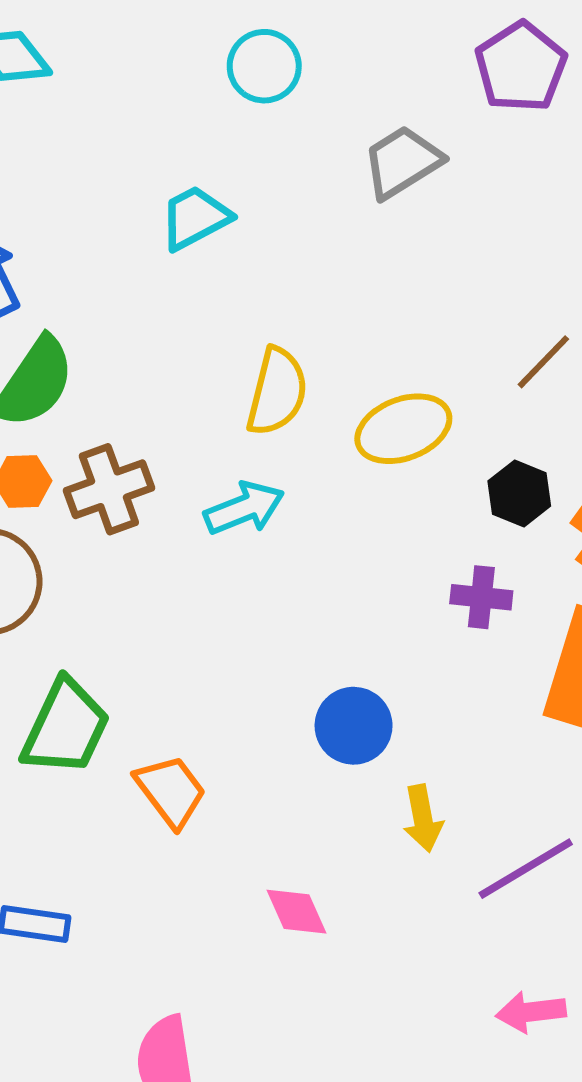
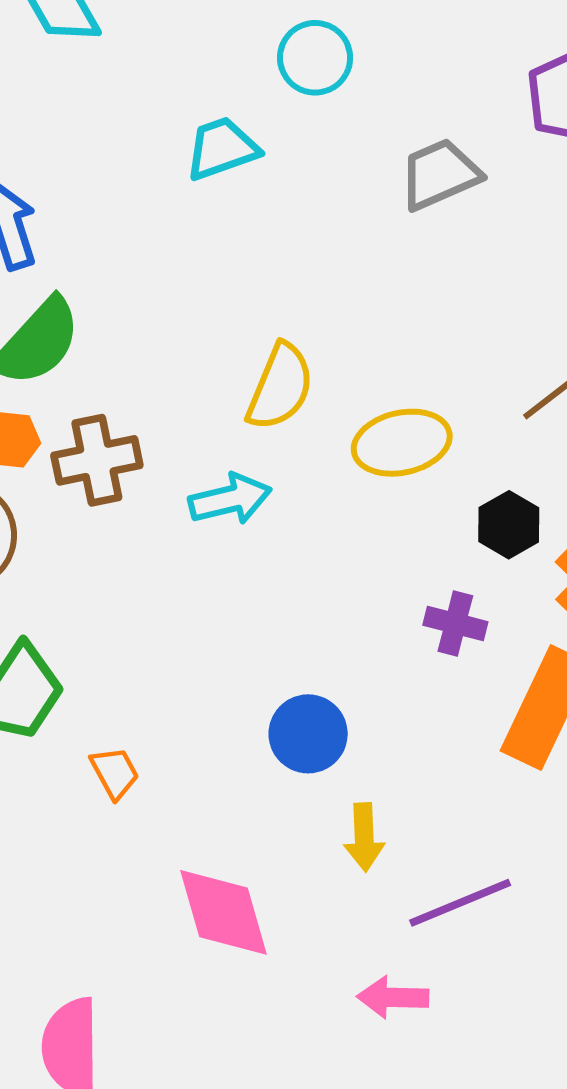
cyan trapezoid: (195, 218) -> (222, 148), moved
orange trapezoid: (171, 791) -> (115, 773), size x0.7
pink diamond: (296, 912) -> (223, 912), size x1.6
pink arrow: (531, 1012) -> (393, 997), moved

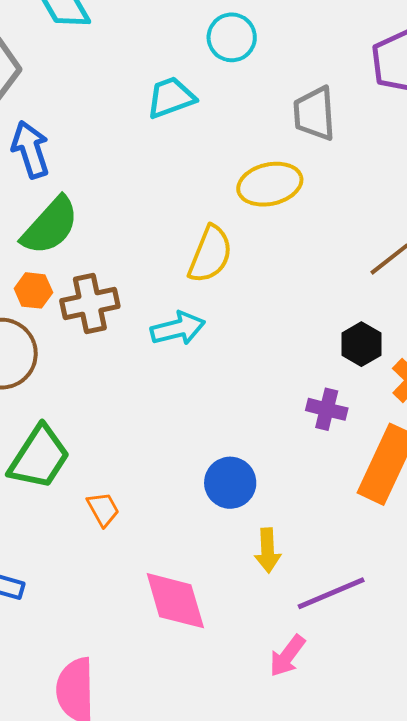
gray trapezoid: (440, 174) -> (314, 114), turned -70
yellow ellipse: (402, 443) -> (270, 184), moved
pink arrow: (393, 997) -> (287, 656), turned -54

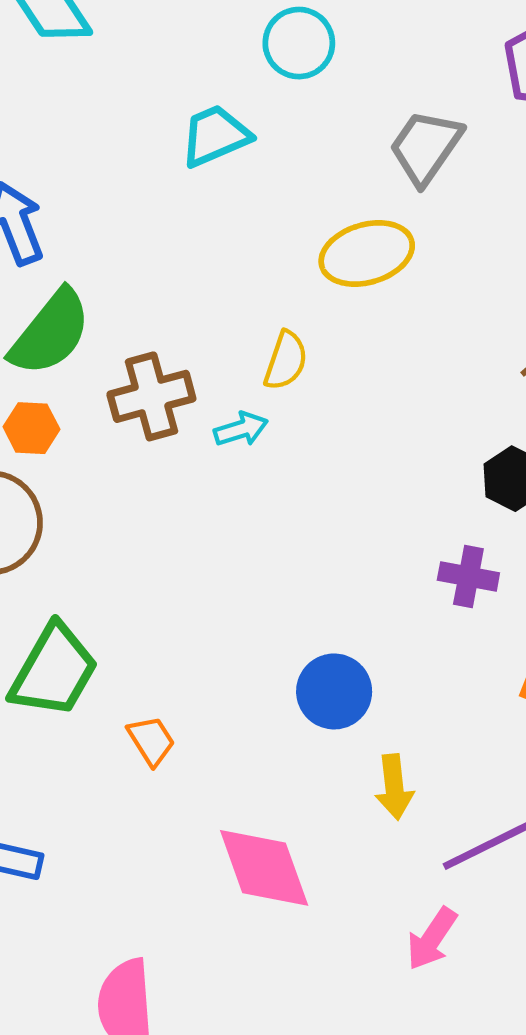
gray trapezoid: (314, 114) -> (426, 147), turned 42
yellow semicircle: (210, 254) -> (286, 361), size x0.7
brown cross: (90, 304) -> (151, 396), moved
cyan arrow: (178, 328) -> (241, 429), moved, size x0.7

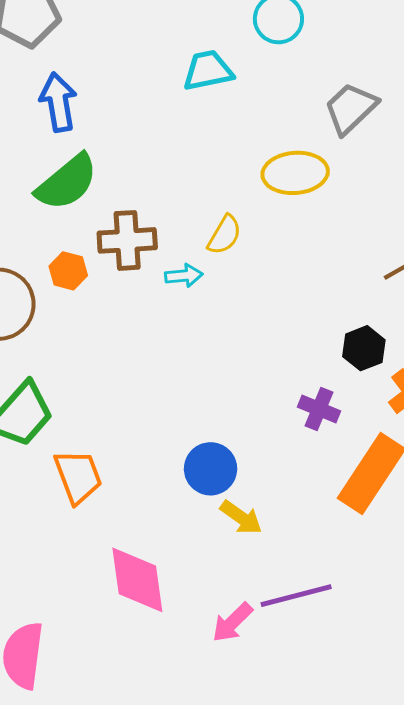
orange hexagon: (31, 428) -> (68, 271), moved
orange trapezoid: (151, 741) -> (78, 477), size x1.5
yellow arrow: (394, 787) -> (241, 517), moved, turned -60
pink arrow: (432, 939) -> (232, 622), moved

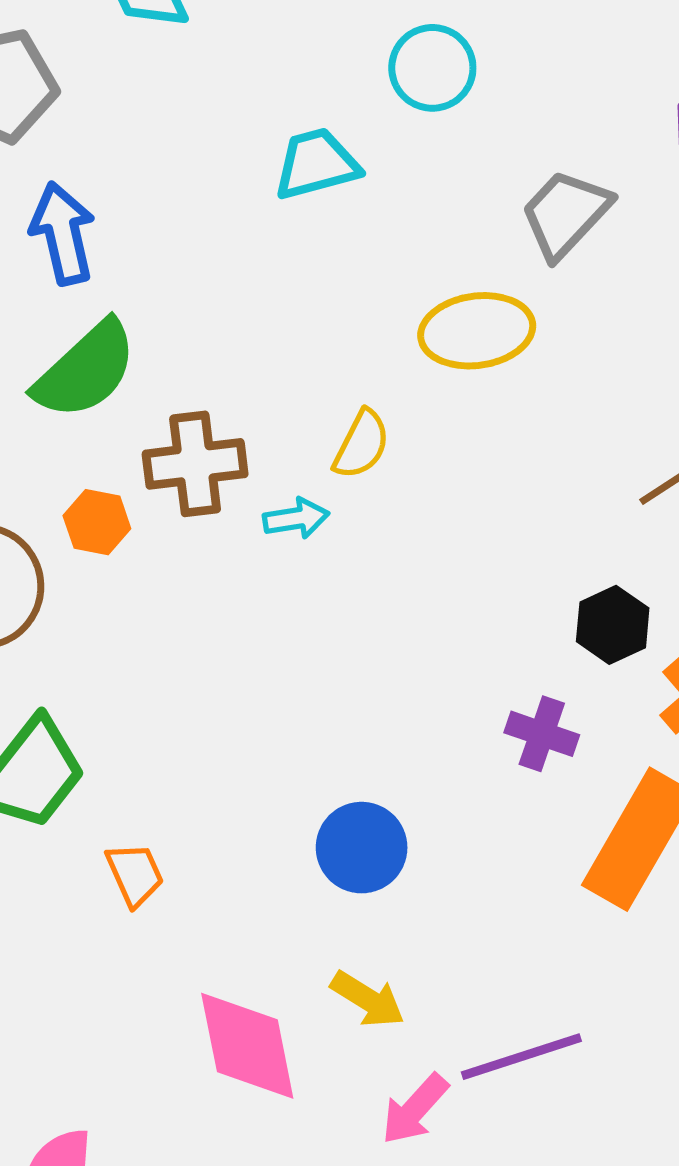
orange trapezoid: (78, 477) -> (135, 874), size x0.7
yellow arrow: (241, 517) -> (368, 999), moved

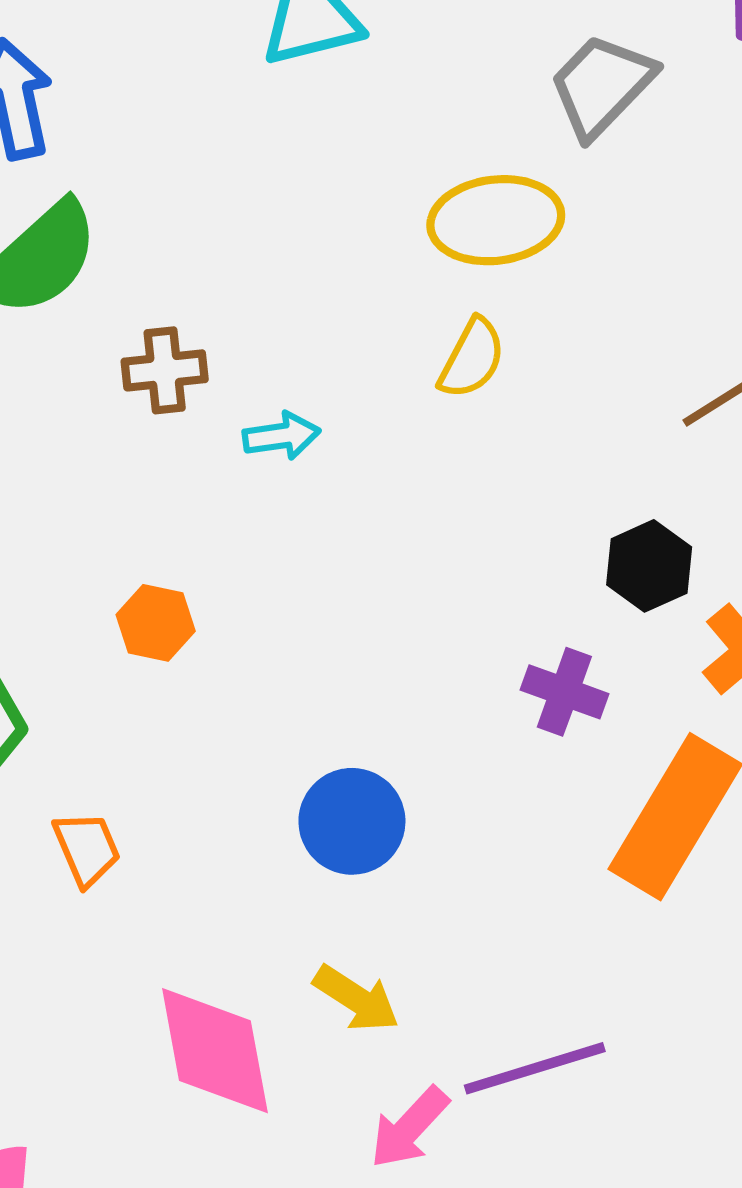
yellow semicircle: (362, 444) -> (472, 358), moved
brown cross: (195, 464) -> (165, 370), size x0.7
orange hexagon: (97, 522) -> (156, 623), moved

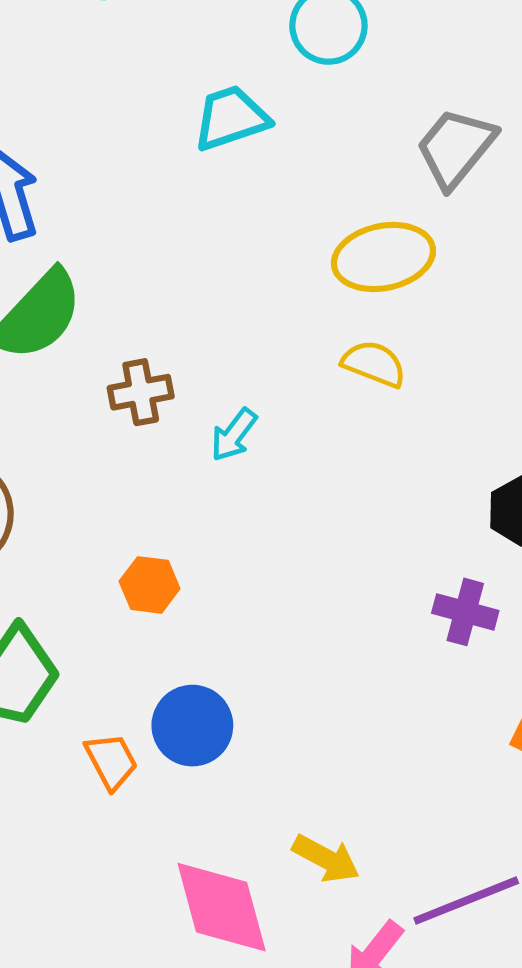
yellow semicircle: (472, 358) -> (374, 364), turned -92
cyan arrow: (282, 436) -> (234, 435), turned 140
blue circle: (352, 821) -> (192, 726), moved

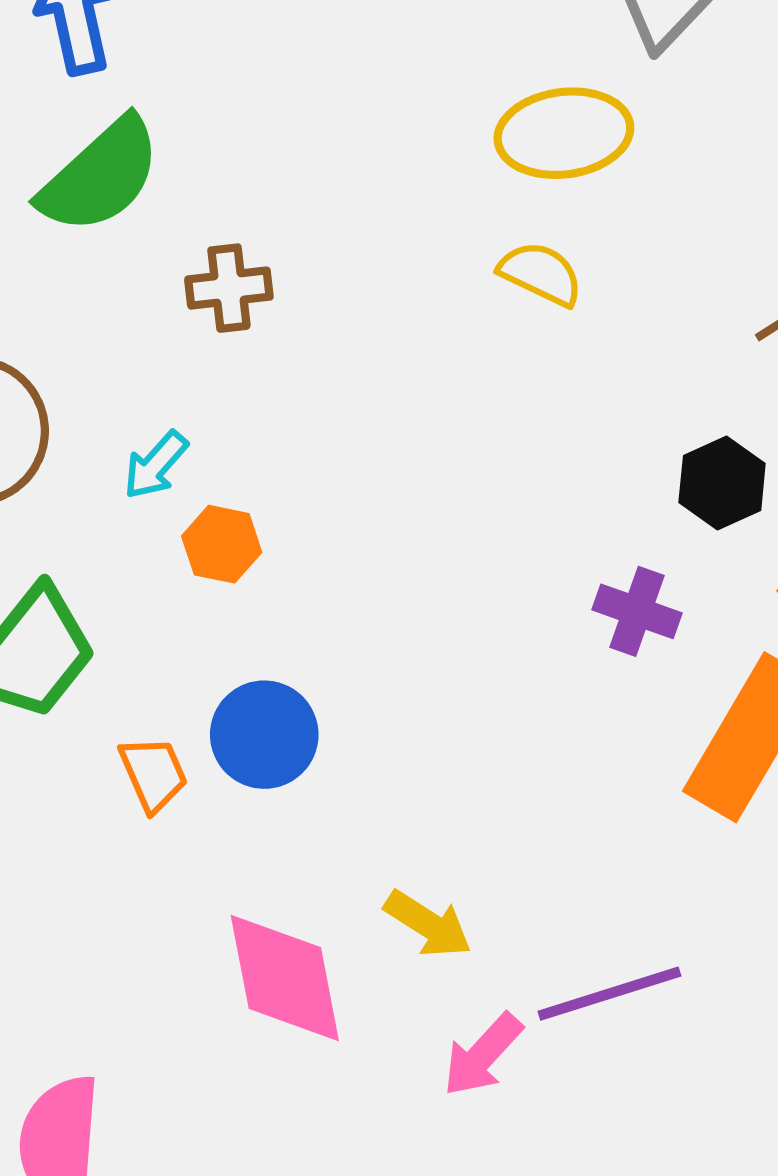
cyan arrow: (234, 435) -> (156, 465), moved

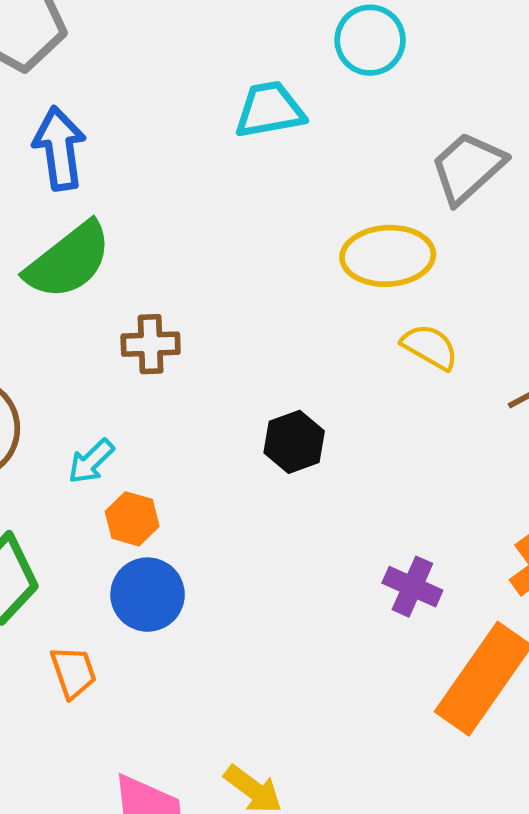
yellow semicircle: (541, 274) -> (430, 347), moved
black hexagon: (722, 483) -> (294, 442), moved
blue circle: (264, 735) -> (148, 595), moved

